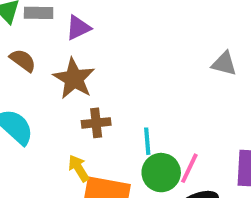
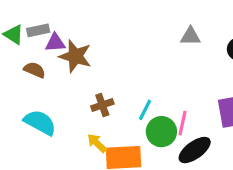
purple triangle: (78, 28) -> (55, 43), moved, turned 35
brown star: (74, 79) -> (75, 56), moved
cyan line: (147, 141) -> (145, 110), turned 45

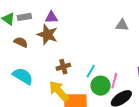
purple triangle: (55, 43) -> (51, 17), moved
yellow arrow: (97, 143) -> (59, 91), size x1.6

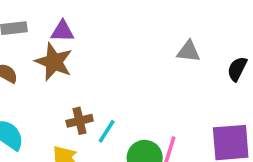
cyan line: (91, 71) -> (107, 131), moved

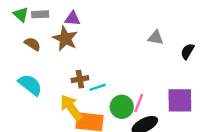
cyan line: (107, 131) -> (98, 87), turned 35

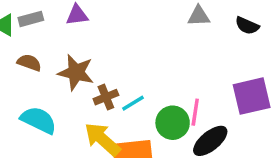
brown star: (65, 39) -> (76, 72), moved
black semicircle: (187, 51) -> (247, 26), turned -84

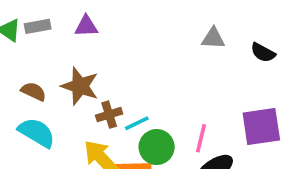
brown semicircle: (29, 63) -> (34, 91), moved
green circle: (173, 123) -> (157, 147), moved

